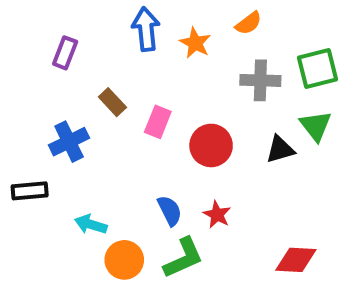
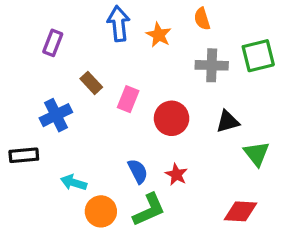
orange semicircle: (249, 23) -> (202, 19), turned 110
green triangle: (316, 126) -> (257, 154), moved

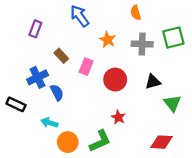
blue arrow: (119, 24) -> (80, 16), turned -30
orange star: (159, 35) -> (108, 40), moved
black rectangle: (24, 155) -> (16, 104), turned 30
blue semicircle: (138, 171) -> (57, 92), moved

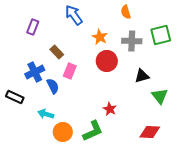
pink rectangle: (86, 67) -> (70, 71), moved
red circle: (115, 80) -> (107, 61), moved

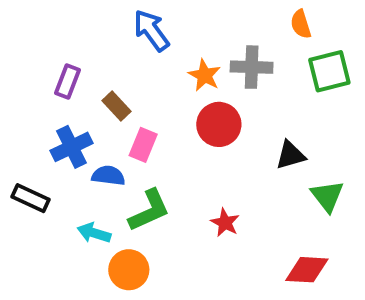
orange semicircle: (126, 12) -> (301, 24), moved
purple rectangle: (33, 27) -> (67, 81), moved
gray cross: (132, 41) -> (252, 67), moved
blue semicircle: (53, 86) -> (108, 176), turned -56
green L-shape: (93, 131) -> (149, 210), moved

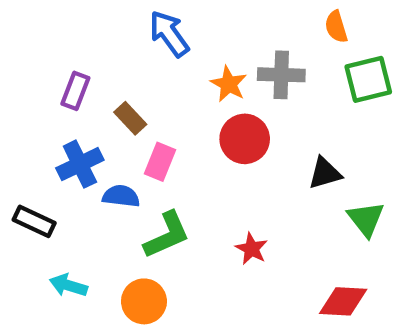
cyan arrow: (94, 233) -> (68, 285), moved

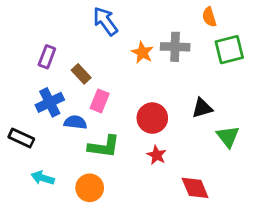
red circle: (245, 139) -> (152, 118), moved
green L-shape: (167, 235) -> (104, 147), turned 32
red diamond: (343, 301) -> (195, 188), moved, turned 64

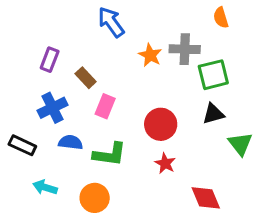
green square: (229, 50) -> (213, 75), moved
blue semicircle: (75, 122) -> (71, 142), moved

